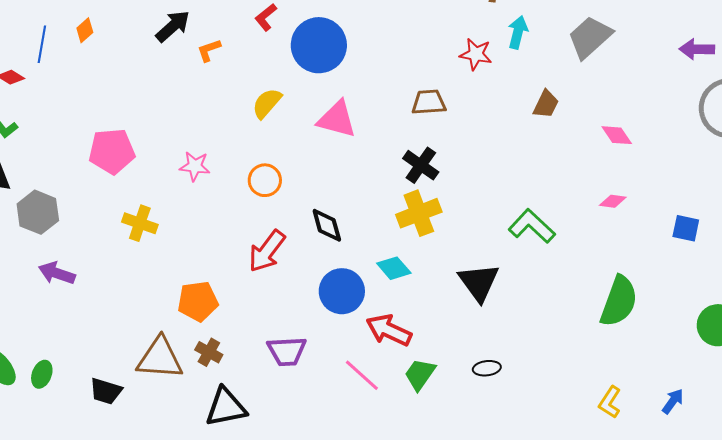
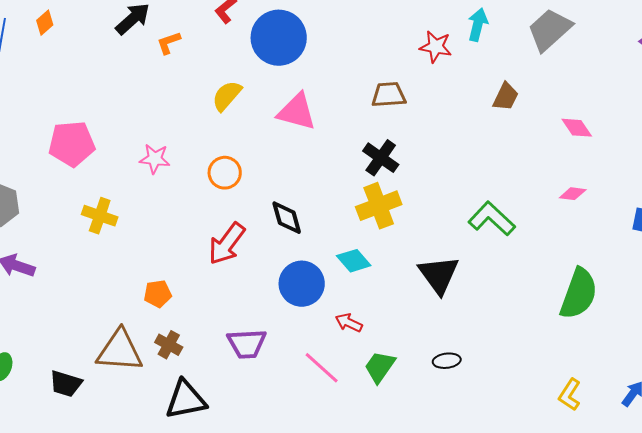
orange pentagon: (198, 301) -> (158, 294), size x0.7
red arrow: (389, 330) -> (349, 323), size x0.6

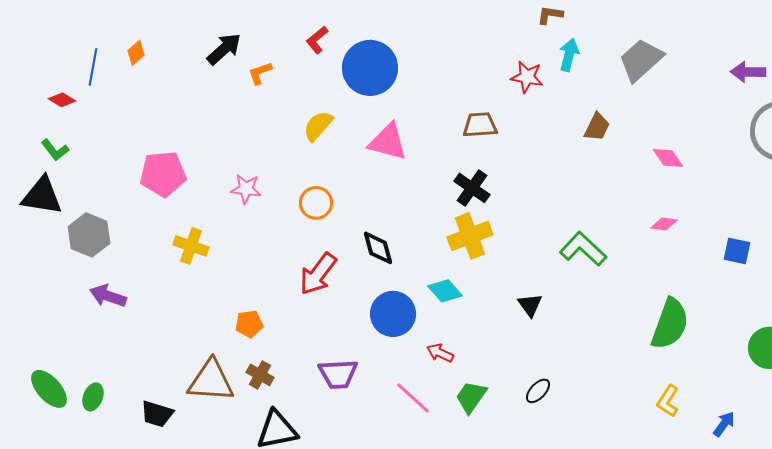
black triangle: (439, 275) -> (530, 305), size x0.6
black ellipse: (447, 361) -> (538, 391), turned -40
yellow L-shape: (570, 395) -> (668, 401), moved

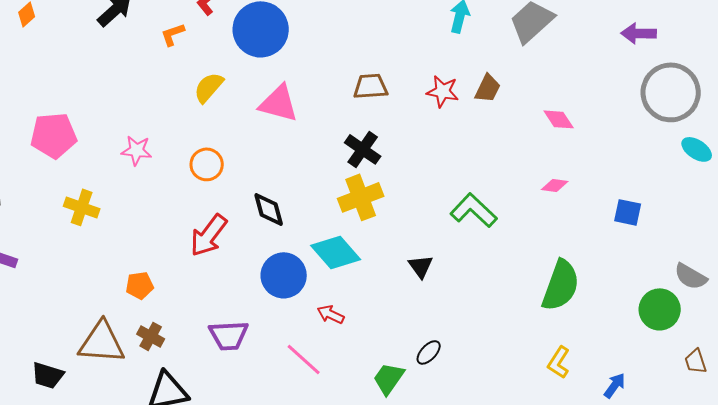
orange L-shape: (260, 73) -> (173, 34), moved
red star: (527, 77) -> (443, 91), moved
cyan diamond: (445, 291) -> (336, 252), size x1.4
green trapezoid: (471, 397) -> (389, 378), moved

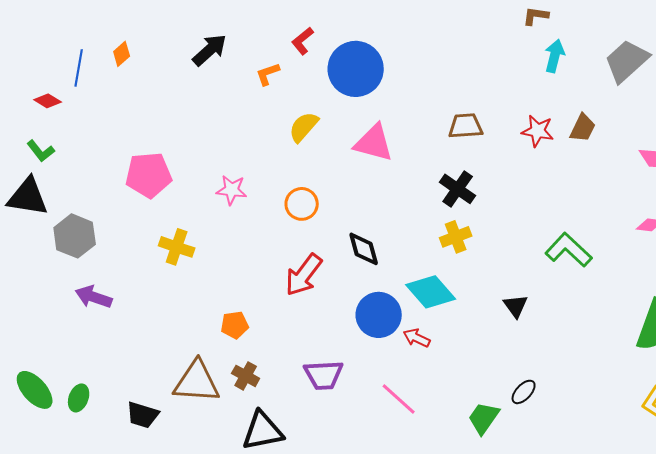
yellow cross: (361, 197) -> (456, 237), size x0.7
red arrow: (331, 314) -> (417, 338), moved

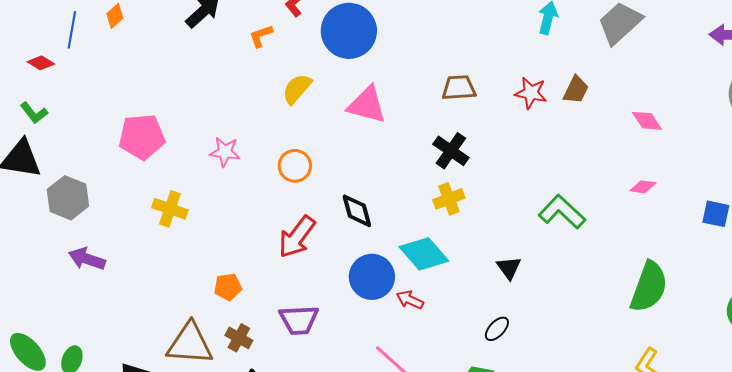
purple trapezoid: (324, 375) -> (299, 320), moved
black ellipse: (524, 392) -> (497, 329), moved

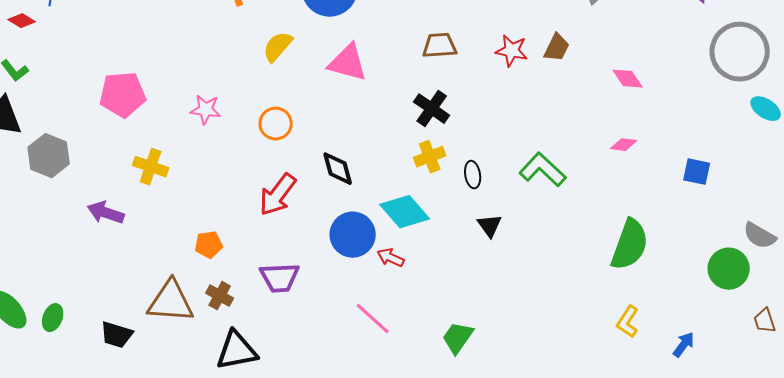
purple arrow: (87, 259) -> (106, 213), moved
black ellipse: (497, 329) -> (473, 175), moved, turned -52

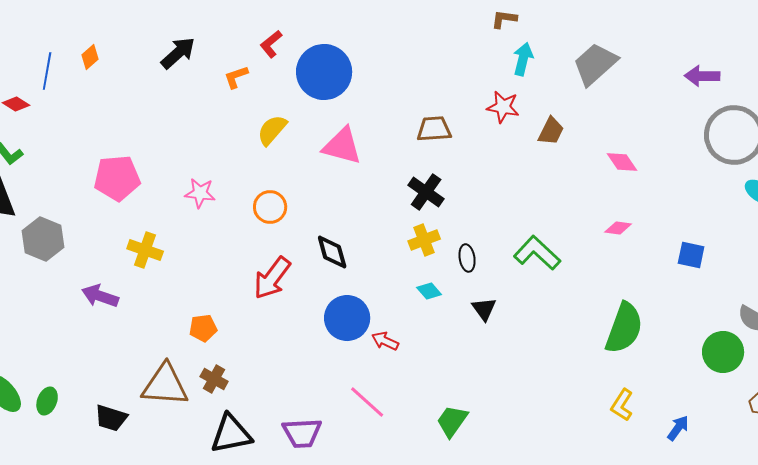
red star: (512, 51) -> (503, 107), moved
cyan diamond: (405, 212) -> (429, 291), moved, size x0.5
purple trapezoid: (280, 278) -> (302, 433), moved

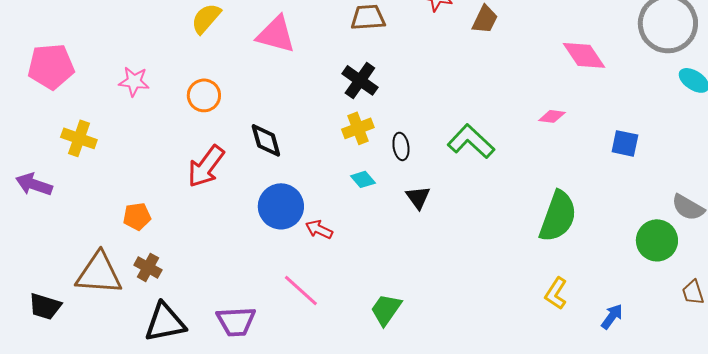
pink diamond: (622, 162) -> (584, 55), moved, size x1.4

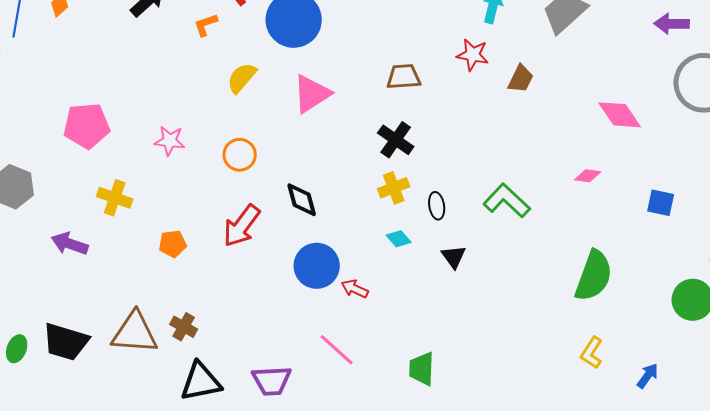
pink triangle: (276, 34) -> (312, 94), turned -48
orange pentagon: (137, 216) -> (173, 244), moved
black trapezoid: (45, 306) -> (66, 342), moved, size x1.4
green trapezoid: (386, 309) -> (422, 369), turned -33

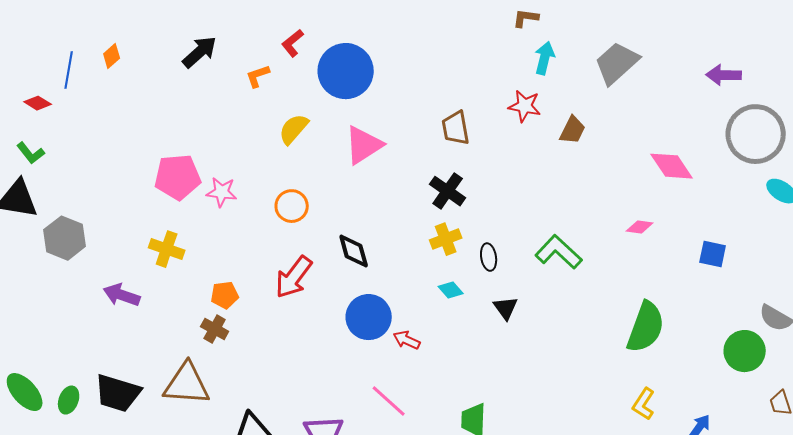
brown trapezoid: (404, 77) -> (456, 128), turned -96
pink pentagon: (87, 126) -> (178, 177), moved
brown cross: (184, 327) -> (215, 329), moved

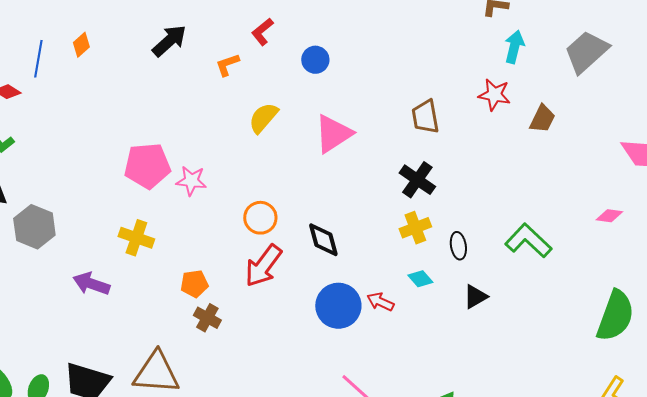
blue circle: (346, 71) -> (315, 60), size x0.5
orange circle: (292, 206) -> (260, 218), moved
black triangle: (506, 308) -> (475, 297), turned 36
brown cross: (215, 329) -> (207, 318), moved
red arrow: (407, 340) -> (380, 302), moved

